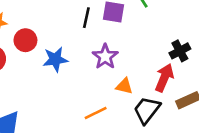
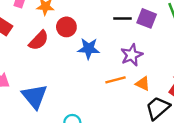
black line: (86, 18) -> (122, 18), turned 66
orange line: (96, 113) -> (115, 80), moved

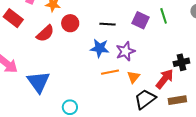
black line: (122, 18) -> (108, 24), moved
blue star: (89, 49) -> (100, 48), moved
orange triangle: (143, 84) -> (134, 77), turned 40

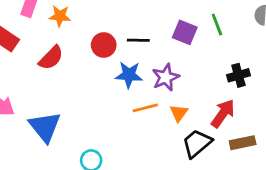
red circle: (70, 23) -> (104, 45), moved
black cross: (181, 62) -> (238, 75), moved

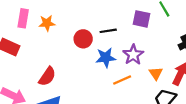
red semicircle: (51, 58) -> (47, 76), moved
orange triangle: (179, 113) -> (156, 73), moved

